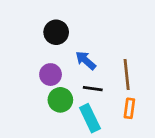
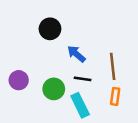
purple circle: (51, 75) -> (19, 80), moved

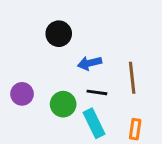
blue arrow: (76, 54) -> (90, 63), turned -54
orange rectangle: (115, 96) -> (135, 129), moved

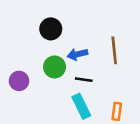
brown line: (132, 78) -> (114, 50), moved
green circle: (63, 104) -> (55, 67), moved

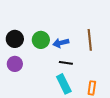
black circle: (51, 29) -> (15, 39), moved
green circle: (55, 67) -> (41, 40), moved

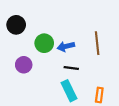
black circle: (15, 39) -> (16, 25), moved
purple circle: (15, 64) -> (24, 65), moved

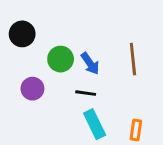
blue arrow: (66, 46) -> (90, 64), turned -112
black line: (71, 68) -> (86, 93), moved

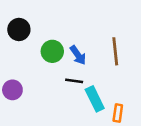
purple circle: (32, 89) -> (12, 90), moved
cyan rectangle: (95, 124) -> (95, 99), moved

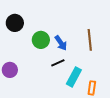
black line: (74, 81) -> (58, 63), turned -32
cyan rectangle: (95, 99) -> (74, 77), turned 54

